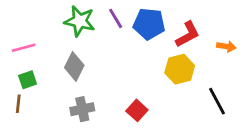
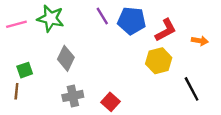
green star: (80, 21) -> (51, 18), moved
pink line: (24, 48) -> (16, 24), moved
red square: (137, 110) -> (110, 102), moved

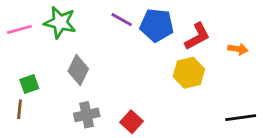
purple line: (102, 16) -> (122, 20), turned -30
black line: (192, 89) -> (241, 118), moved, turned -70

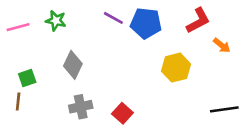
green star: (60, 22) -> (56, 21), size x0.7
red L-shape: (197, 36) -> (198, 21), moved
orange arrow: (238, 49) -> (222, 45), turned 30

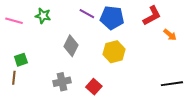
pink line: (18, 27) -> (14, 21), turned 30
gray diamond: (73, 65) -> (71, 46), moved
yellow hexagon: (176, 68) -> (114, 52), moved

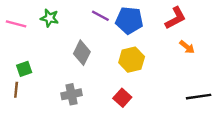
orange arrow: (170, 35) -> (187, 47), moved
red square: (94, 87) -> (122, 98), moved

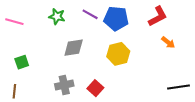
green star: (50, 18) -> (57, 16), moved
gray diamond: (82, 53) -> (74, 48), turned 55
brown line: (16, 90) -> (14, 91), moved
red square: (122, 98) -> (95, 88), moved

